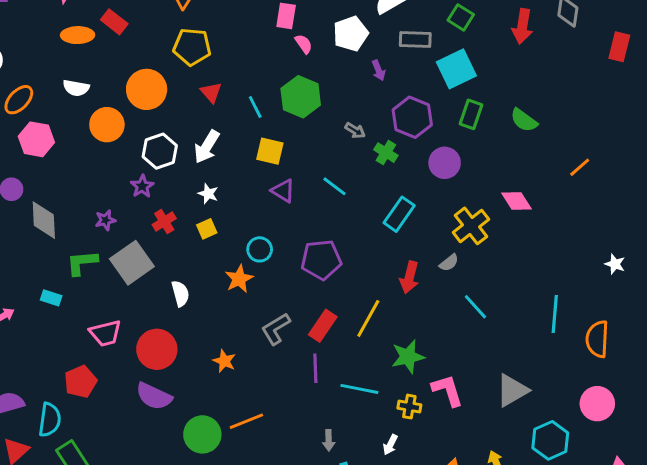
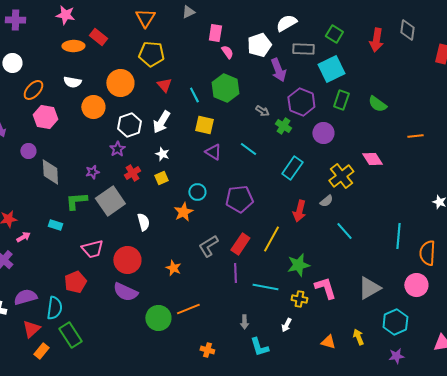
purple arrow: (379, 70) -> (278, 70), size x1.6
orange line: (580, 167) -> (415, 136), turned 35
pink circle: (597, 404) -> (416, 285), moved

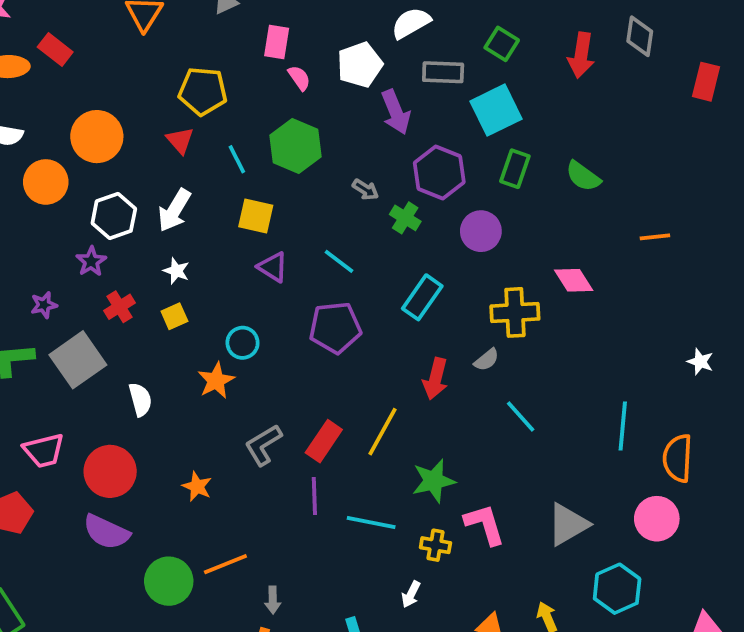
yellow pentagon: (151, 54) -> (203, 91), moved
yellow cross: (341, 176) -> (515, 312), turned 35
purple pentagon: (239, 199) -> (335, 328), moved
gray arrow: (244, 322) -> (273, 600), moved

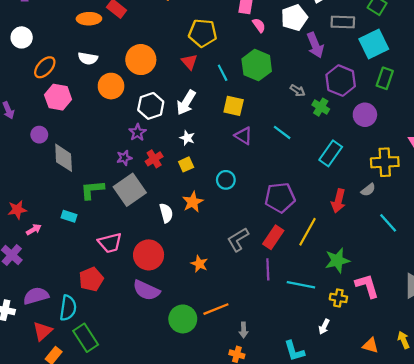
purple star: (44, 305) -> (124, 158), moved
purple pentagon: (335, 328) -> (280, 198), moved
orange star: (216, 381) -> (193, 202), moved

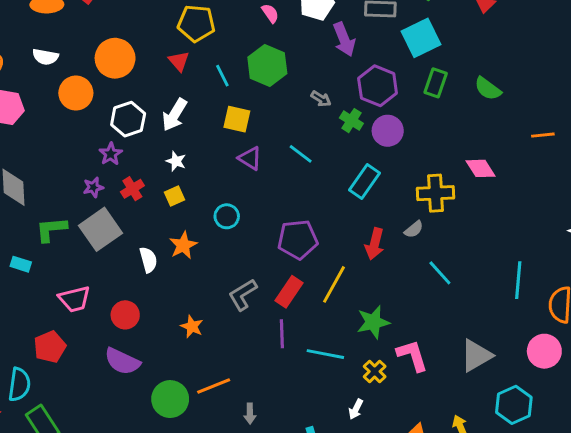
purple circle: (365, 115) -> (388, 131), moved
red circle: (149, 255) -> (125, 315), size x0.7
yellow cross: (338, 298) -> (375, 371), turned 35

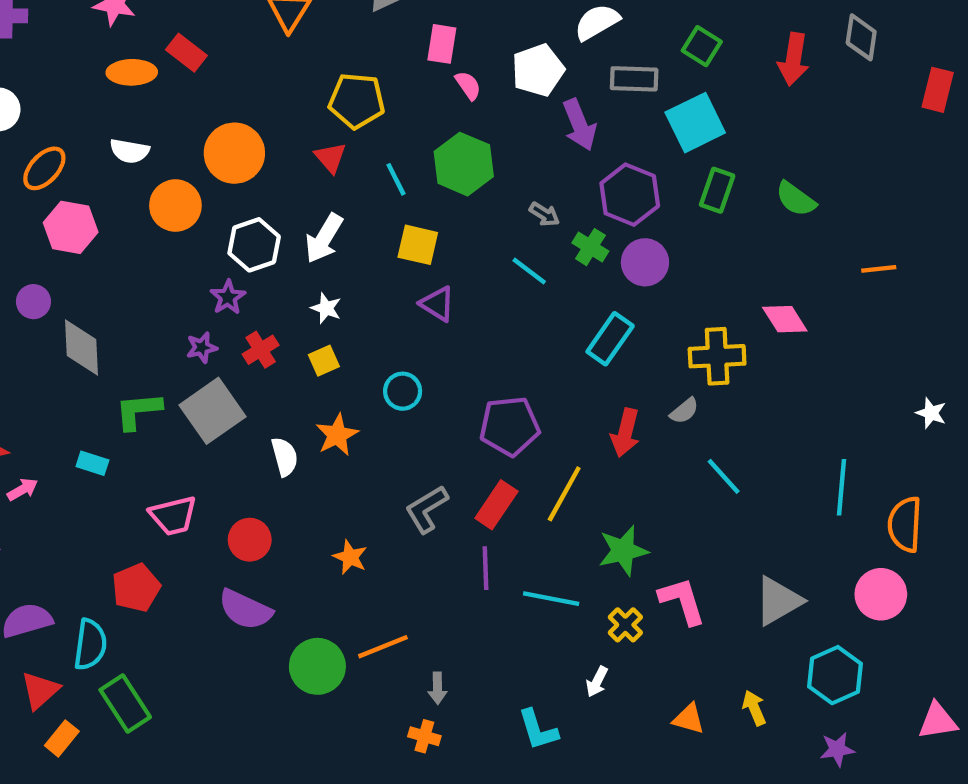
cyan line: (301, 154) -> (529, 271), moved

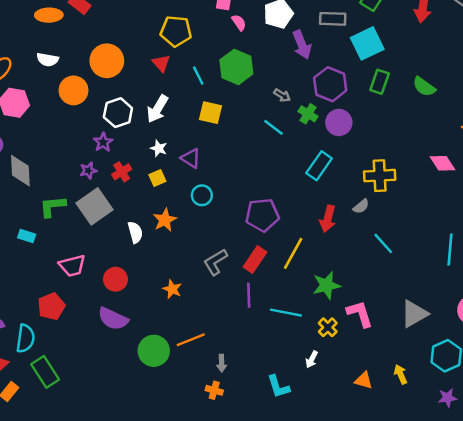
purple triangle: (438, 304) -> (191, 158), moved
pink diamond: (785, 319) -> (443, 163), moved

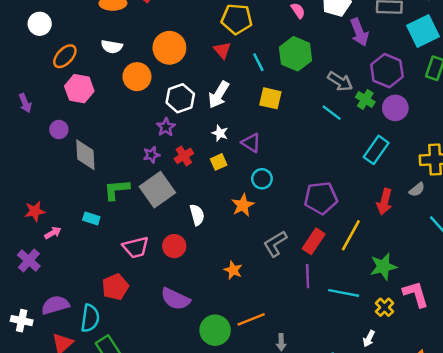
gray arrow: (282, 95) -> (340, 81), size x1.5
orange star: (165, 220) -> (243, 205), moved
red circle: (115, 279) -> (174, 246), moved

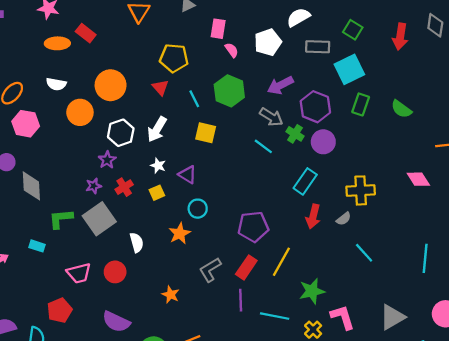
purple arrow: (359, 32) -> (280, 85), moved, turned 85
red arrow: (385, 202) -> (313, 216), moved

